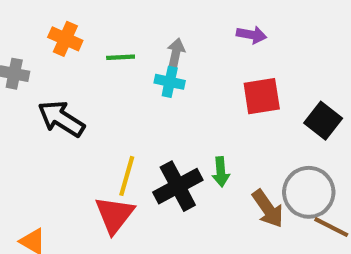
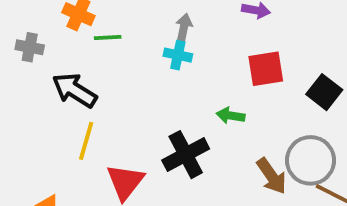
green line: (121, 57) -> (108, 38), moved
green arrow: (221, 172) -> (231, 116), moved, turned 104
yellow line: (127, 176) -> (86, 141), moved

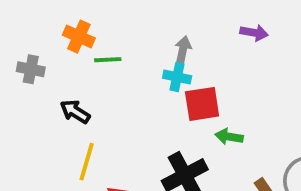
red square: (266, 69) -> (202, 104), moved
black arrow: (75, 90) -> (75, 112), size x0.7

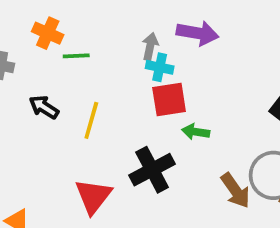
purple arrow: (254, 33) -> (198, 33), moved, size x1.5
cyan cross: (177, 77) -> (160, 67), moved
yellow line: (87, 162) -> (91, 120), moved

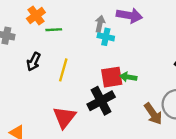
orange cross: (48, 33) -> (36, 15), turned 30
red square: (169, 100) -> (112, 77), moved
black arrow: (44, 107) -> (34, 62), turned -96

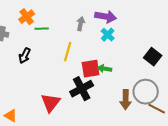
cyan cross: (106, 37) -> (108, 35), moved, turned 32
yellow line: (63, 70) -> (68, 52), moved
brown arrow: (153, 114) -> (126, 100), turned 36

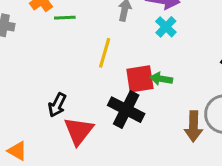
black arrow: (25, 56) -> (57, 105), moved
black cross: (82, 89) -> (126, 110), turned -35

